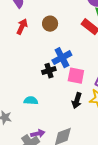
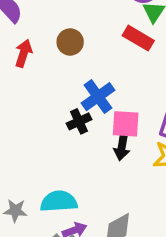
cyan semicircle: (31, 101) -> (59, 201), moved, size x1.5
black arrow: (77, 101) -> (122, 147), moved

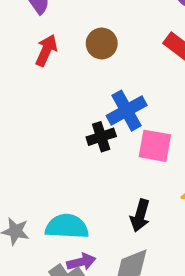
black arrow: (122, 147) -> (140, 215), moved

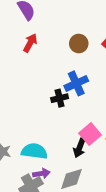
brown circle: (102, 43) -> (79, 44), moved
pink square: (155, 146) -> (90, 134), moved, turned 35

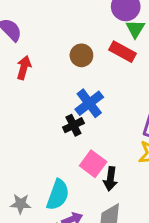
pink square: (90, 134) -> (93, 164), moved
cyan semicircle: (34, 151) -> (58, 195), turned 115

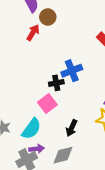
brown circle: (81, 55) -> (48, 17), moved
pink square: (93, 164) -> (47, 104), moved

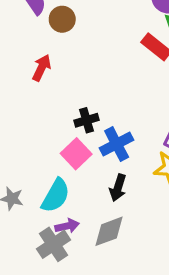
red arrow: (33, 33) -> (42, 68), moved
blue cross: (72, 71) -> (117, 144), moved

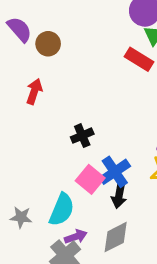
blue cross: (117, 144) -> (115, 172), moved
pink square: (76, 154) -> (90, 179), moved

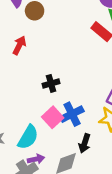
black arrow: (119, 195) -> (85, 143), moved

